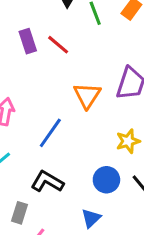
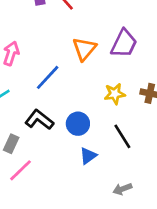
blue circle: (106, 180) -> (78, 124), moved
blue triangle: (91, 218) -> (88, 156), moved

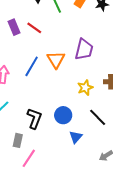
blue line: (48, 77) -> (32, 66), moved
black L-shape: (39, 120) -> (34, 118), turned 85

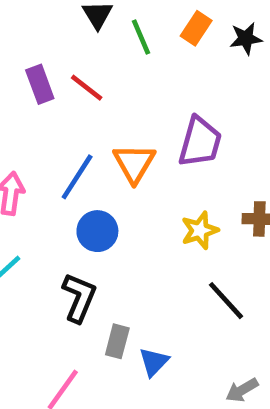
blue circle: (63, 115) -> (97, 231), moved
blue triangle: (76, 137) -> (154, 362), moved
gray rectangle: (18, 140) -> (117, 341), moved

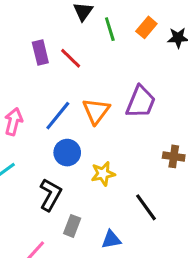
yellow star: (200, 230) -> (103, 174), moved
blue triangle: (154, 362) -> (111, 240), moved, turned 30

